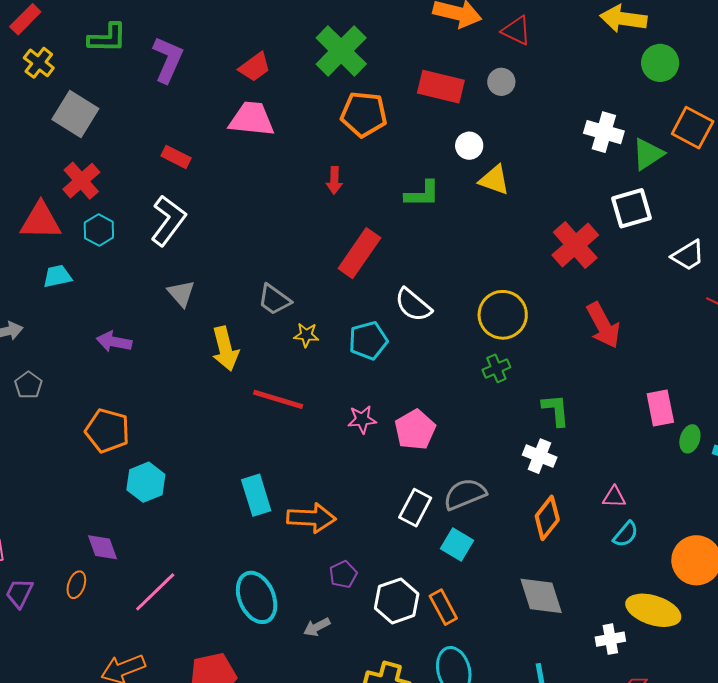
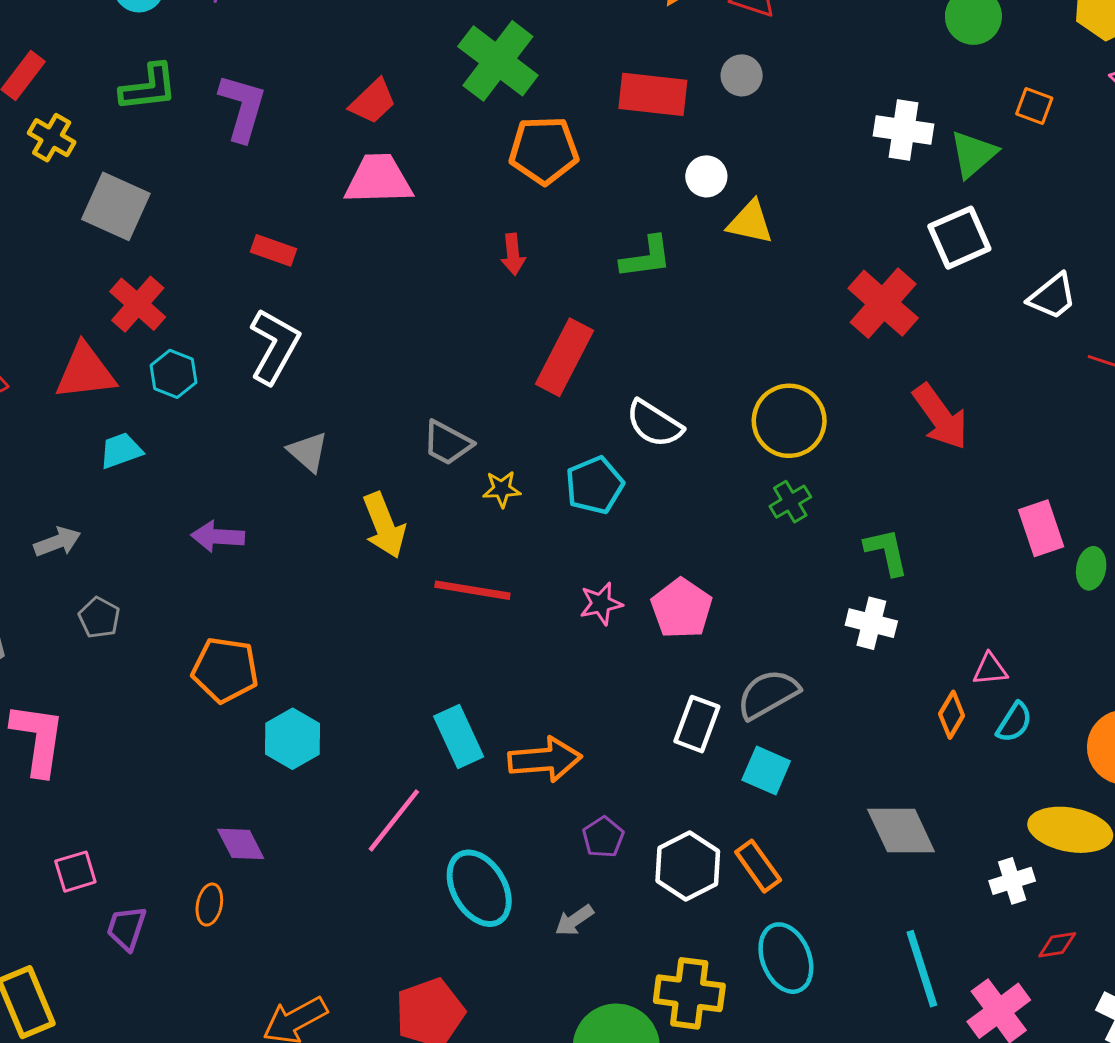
orange square: (693, 128) -> (1034, 106), size x0.6
orange diamond: (547, 518) -> (952, 715), moved, size x0.7
pink line: (155, 592) -> (394, 820), moved

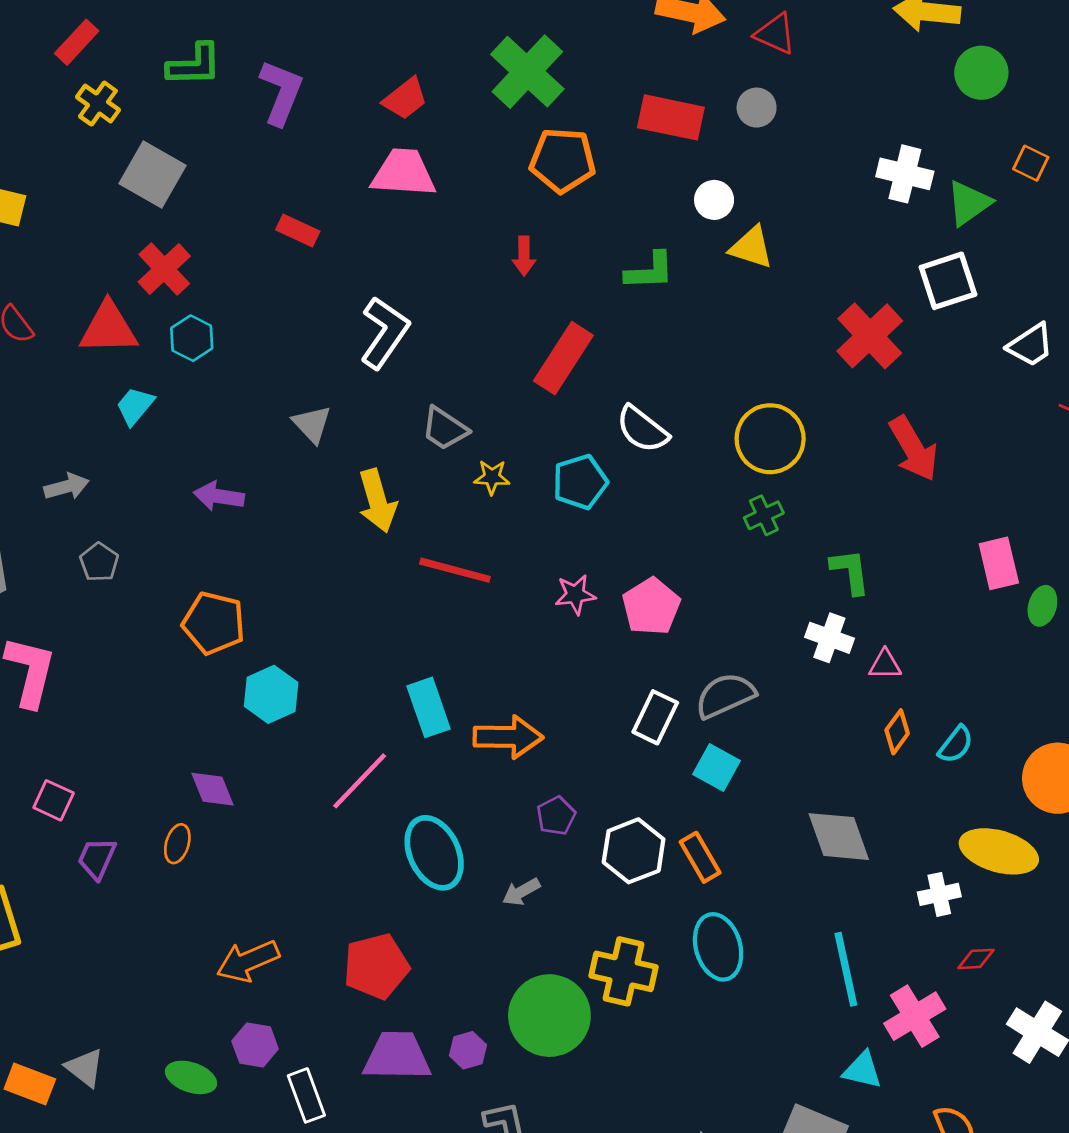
white L-shape: (274, 346) -> (384, 333), moved
cyan trapezoid: (121, 451) -> (135, 406), turned -36
pink triangle: (990, 669) -> (885, 664), moved
pink square: (75, 872) -> (54, 800), turned 36

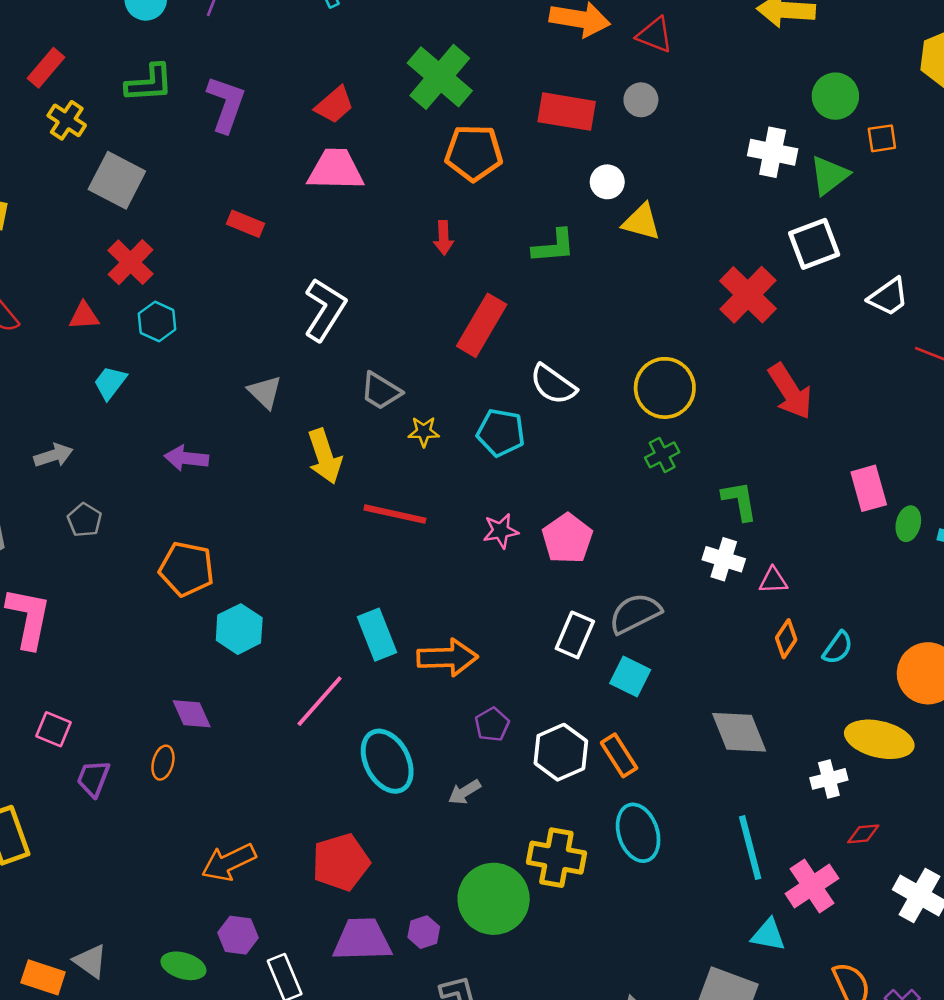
green circle: (981, 73) -> (835, 96), moved
orange square: (1031, 163) -> (882, 138), turned -32
red triangle: (108, 328) -> (84, 316), size x0.6
cyan pentagon: (580, 482) -> (501, 433), turned 30

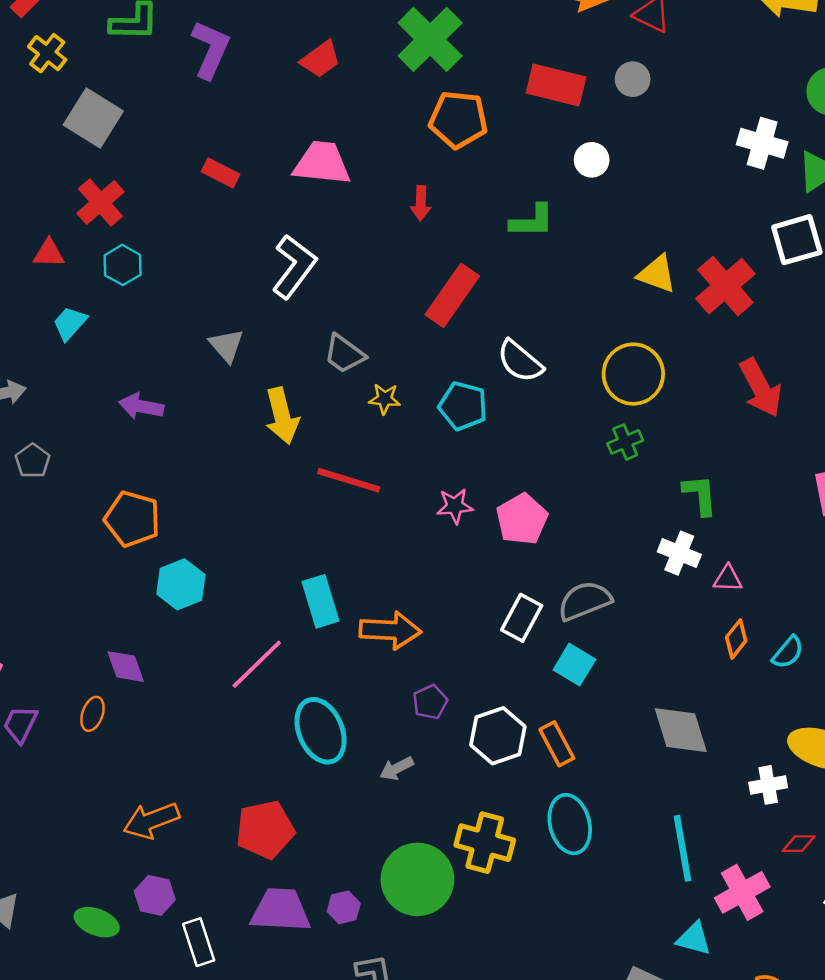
pink trapezoid: (336, 170) -> (322, 163), moved
yellow triangle: (641, 222) -> (657, 274), moved

